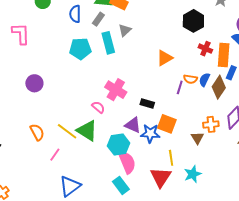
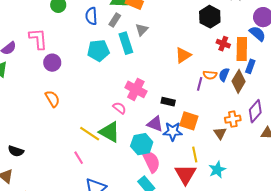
purple circle: (34, 83) -> (52, 63), moved
orange semicircle: (37, 132) -> (52, 99), moved
pink line: (55, 155) -> (79, 158), turned -64

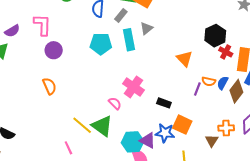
black hexagon: (210, 17) -> (215, 36), moved
orange triangle: (183, 55) -> (184, 59), turned -48
purple triangle: (155, 124) -> (148, 140), moved

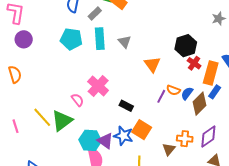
gray triangle: (146, 28) -> (125, 42), moved, turned -40
green triangle: (102, 126) -> (62, 121), turned 40
pink line: (68, 148) -> (16, 126), moved

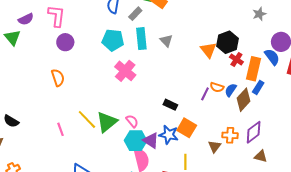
orange triangle: (152, 64) -> (208, 50), moved
pink cross: (98, 86) -> (125, 71), moved
pink semicircle: (78, 100) -> (132, 121), moved

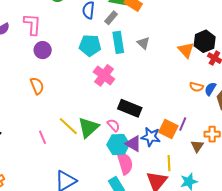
purple line: (205, 94) -> (183, 124), moved
black rectangle: (170, 105) -> (130, 108), moved, size x1.6

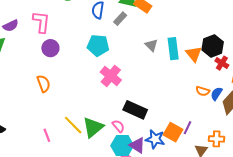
cyan rectangle: (118, 42) -> (173, 49), moved

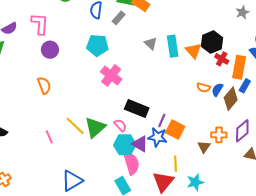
purple line: (188, 128) -> (162, 120), moved

